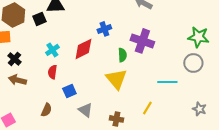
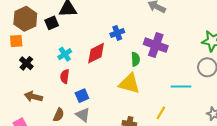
yellow triangle: (116, 79) -> (129, 83), turned -35
brown arrow: (17, 80) -> (33, 97), moved
gray triangle: (85, 110) -> (83, 115), moved

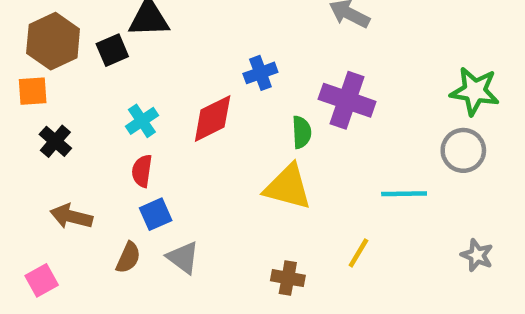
blue square: (82, 96) -> (156, 214), moved

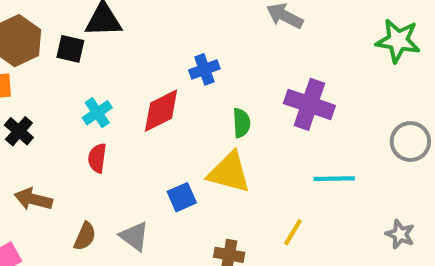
black square: (112, 50) -> (70, 49), turned 36
green star: (475, 91) -> (398, 41), moved
purple cross: (347, 100) -> (309, 104), moved
gray circle: (463, 150) -> (410, 142), moved
blue square: (156, 214) -> (182, 197), moved

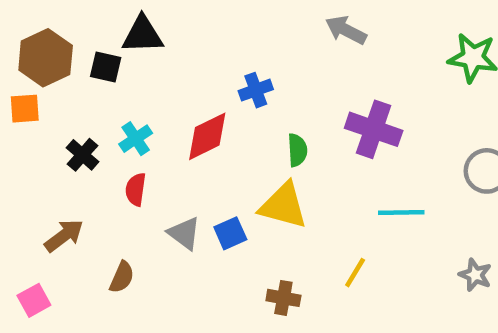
black cross: (19, 131) -> (82, 155), moved
brown arrow: (33, 199) -> (64, 236), turned 129
gray triangle: (134, 236) -> (184, 233), moved

